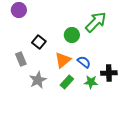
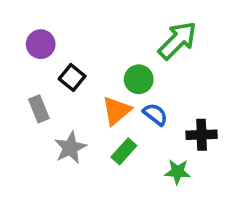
purple circle: (19, 10) -> (41, 44), moved
green circle: (72, 35) -> (139, 79), moved
green star: (91, 82) -> (178, 172), moved

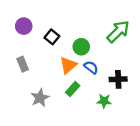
green arrow: (178, 40) -> (118, 31), moved
black square: (72, 77) -> (52, 37), moved
gray star: (70, 148) -> (40, 98), moved

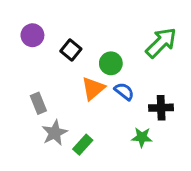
gray rectangle: (23, 64) -> (38, 103), moved
green rectangle: (73, 89) -> (83, 145), moved

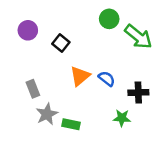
green arrow: (161, 43) -> (138, 37), turned 84
green circle: (111, 63) -> (109, 19), moved
green rectangle: (83, 145) -> (71, 124), turned 60

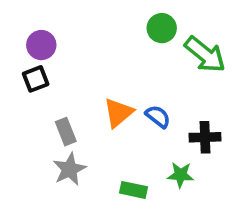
black square: (61, 43) -> (36, 79), moved, turned 30
gray rectangle: (33, 89) -> (66, 132), moved
green rectangle: (71, 124) -> (133, 190), moved

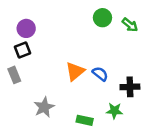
green arrow: (205, 54) -> (130, 25), moved, size x0.6
gray rectangle: (66, 132) -> (14, 75), moved

